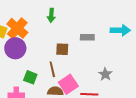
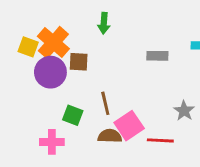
brown square: (62, 49) -> (79, 62), moved

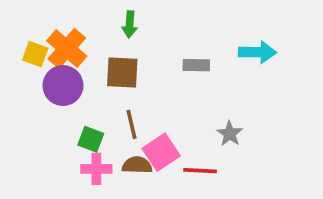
brown square: (79, 62) -> (122, 73), moved, size x1.4
pink cross: (52, 142) -> (96, 169), moved

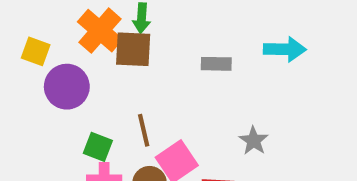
orange cross: (67, 48) -> (100, 31), moved
brown square: (122, 73) -> (133, 49), moved

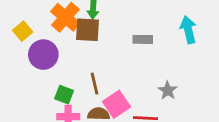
cyan arrow: (285, 49) -> (188, 30), turned -104
yellow square: (36, 51) -> (23, 31), turned 30

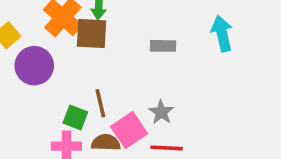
gray star: (168, 90) -> (161, 112), moved
green square: (64, 95) -> (75, 118), moved

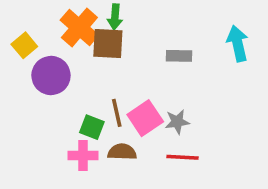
gray star: (161, 112) -> (177, 122), turned 30
pink square: (129, 130) -> (145, 118), moved

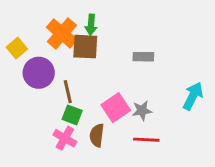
cyan arrow: (238, 44) -> (193, 96), moved, turned 40
brown line: (117, 113) -> (68, 92), moved
brown semicircle: (122, 152) -> (97, 135), turned -85
pink cross: (83, 155) -> (65, 138), turned 30

